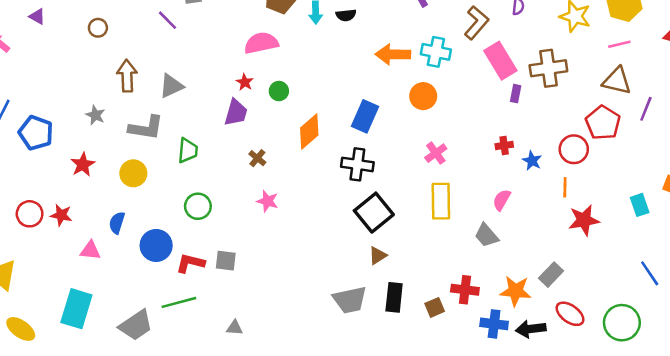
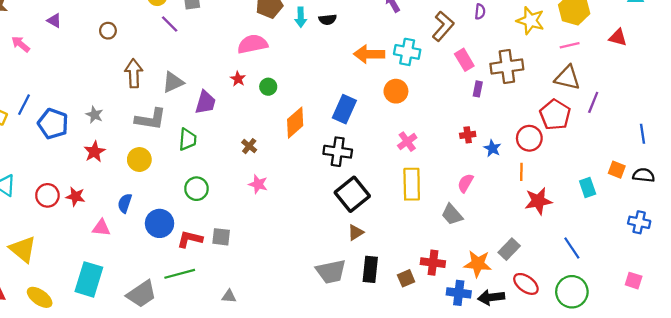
pink rectangle: (500, 61) -> (464, 60), size x0.7
purple trapezoid: (236, 113) -> (205, 102), moved
gray star: (95, 115) -> (95, 115), moved
blue line: (650, 273) -> (572, 248), moved

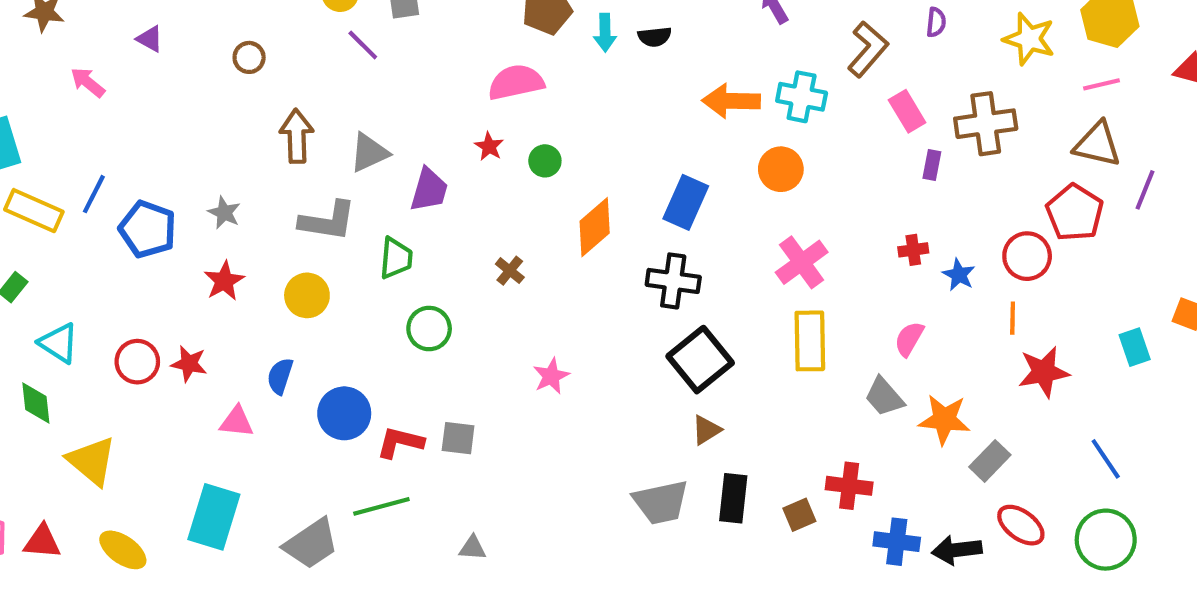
pink cross: (407, 142) -> (802, 262), size x1.4
pink star: (258, 184) -> (551, 376), moved, turned 30
green circle: (196, 189) -> (429, 329), moved
orange star: (478, 264) -> (944, 420), moved

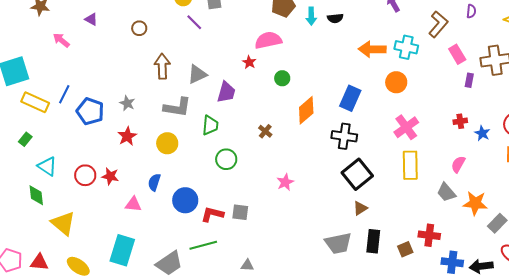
red star: (489, 146) -> (249, 62), moved

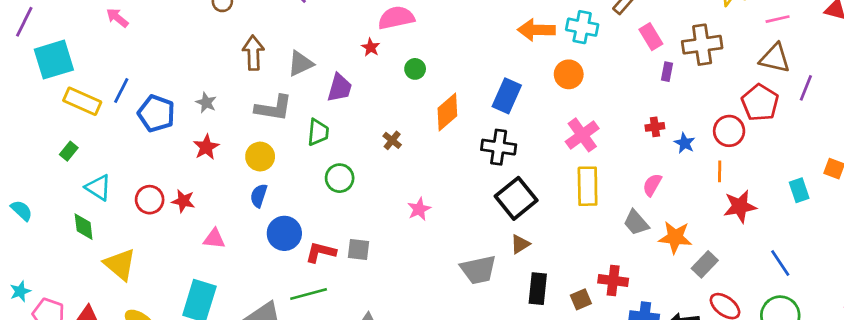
blue semicircle: (154, 182) -> (259, 196), moved
gray trapezoid: (338, 243) -> (478, 270), moved

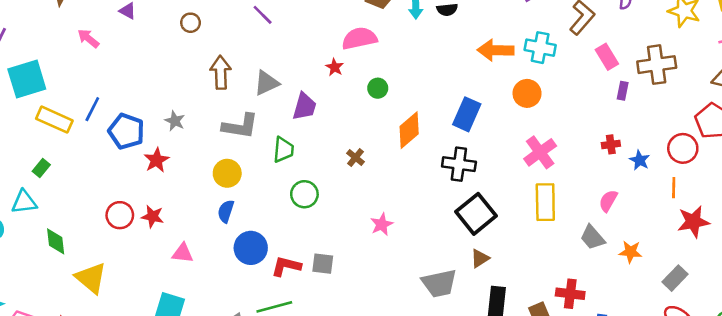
red star: (206, 147) -> (156, 160), moved
cyan triangle: (98, 188) -> (24, 202), moved, turned -40
orange star: (675, 237) -> (630, 252), size x0.7
gray rectangle: (705, 264) -> (675, 278), moved

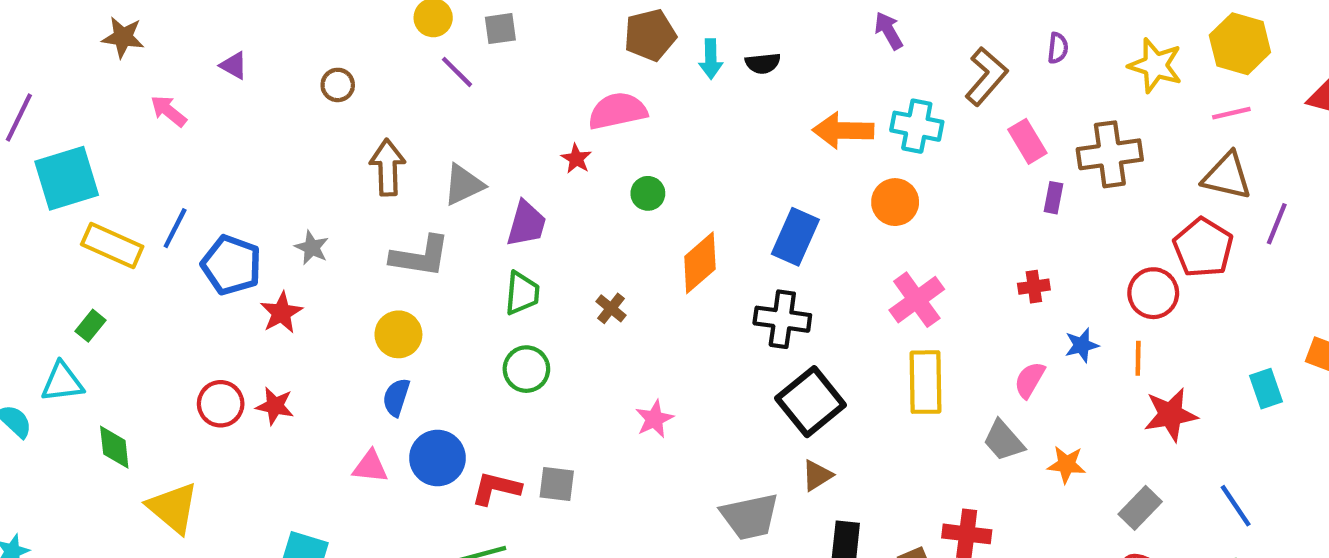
green trapezoid: (283, 150) -> (522, 293), moved
blue star: (640, 160) -> (1082, 345), moved, turned 30
pink triangle: (183, 253) -> (370, 467), moved

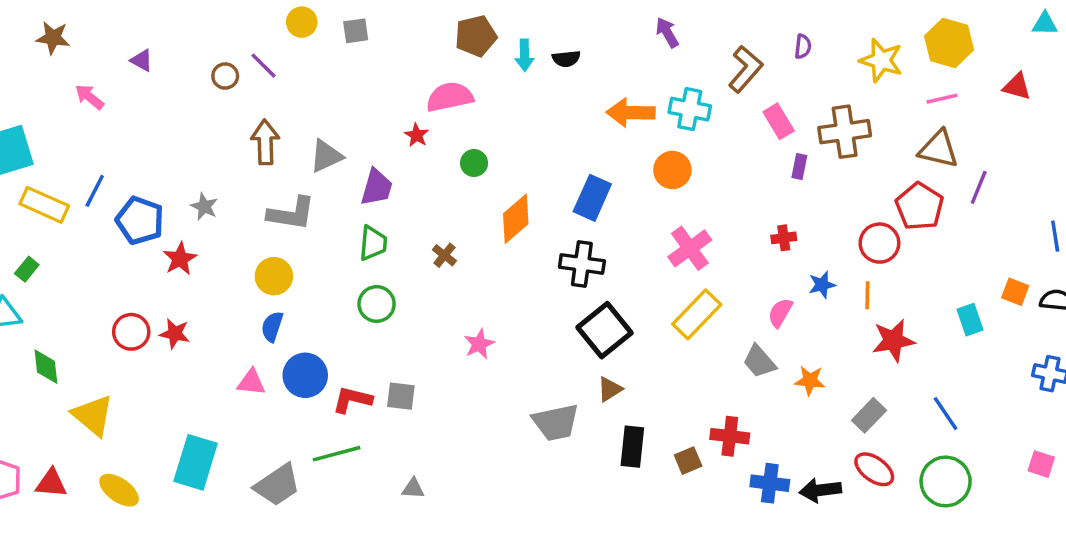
purple line: (457, 72) -> (263, 66), moved
yellow rectangle: (925, 382) -> (697, 314), turned 45

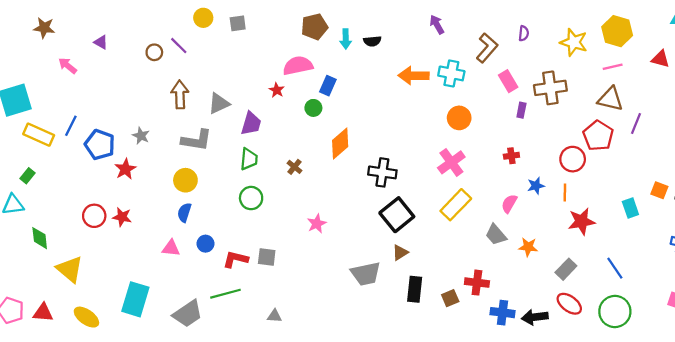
orange circle: (672, 170) -> (459, 118), moved
blue rectangle: (592, 198) -> (328, 86), moved, size x0.7
blue circle: (305, 375) -> (205, 244), size x0.6

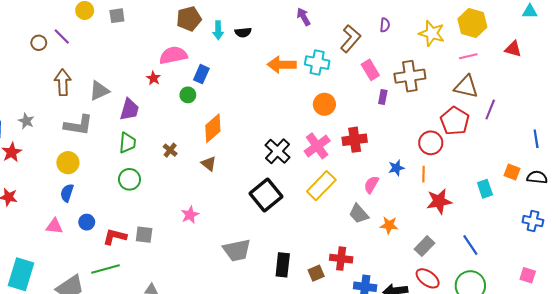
red cross: (511, 156) -> (355, 140), moved, size x1.6
black cross: (382, 172) -> (277, 151), moved, turned 35
pink star: (317, 224) -> (190, 215), moved
brown triangle: (400, 253) -> (209, 164), moved, turned -49

